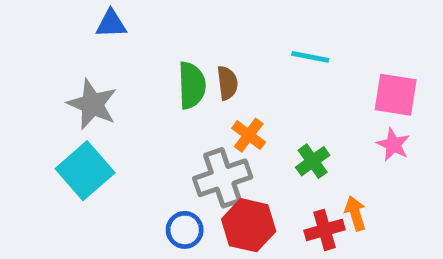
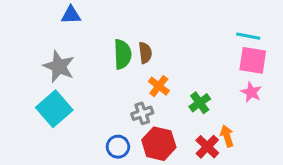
cyan line: (310, 57) -> (248, 36), moved
gray cross: (223, 178) -> (142, 113), size x0.6
red cross: (324, 230) -> (207, 147), turned -30

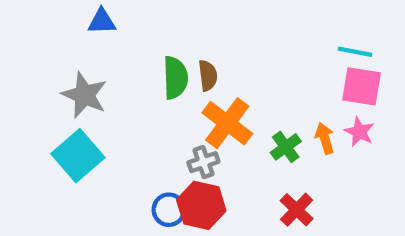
orange cross: (159, 86) -> (227, 123), size x1.6
orange arrow: (227, 136) -> (325, 138), moved
red hexagon: (159, 144) -> (201, 205), moved

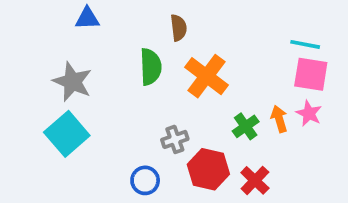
brown semicircle: (208, 76) -> (179, 28), moved
orange cross: (227, 123) -> (207, 76), moved
red hexagon: (201, 205) -> (208, 169), moved

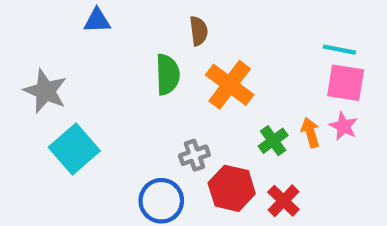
gray star: (72, 82) -> (45, 91), moved
blue circle: (145, 180) -> (161, 201), size x1.4

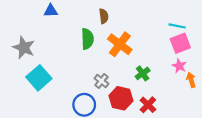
pink square: (346, 83) -> (180, 43), turned -30
orange arrow: (310, 132) -> (191, 80), moved
gray cross: (194, 155) -> (101, 81), turned -32

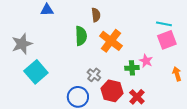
gray star: (24, 48) -> (22, 44), turned 30
pink star: (179, 66) -> (146, 61), moved
green cross: (143, 73) -> (132, 68), turned 32

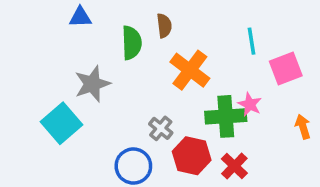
cyan line: (164, 24) -> (252, 41), moved, turned 70
green semicircle: (81, 36) -> (132, 43), moved
gray star: (22, 44) -> (92, 84), moved
green cross: (132, 68) -> (226, 116), size x1.6

